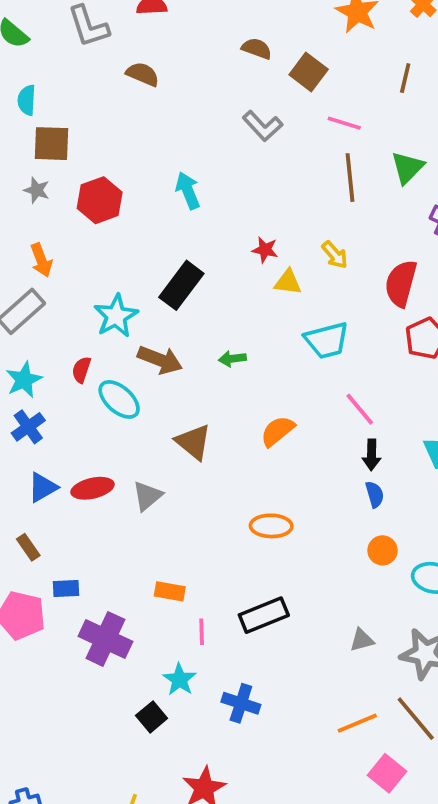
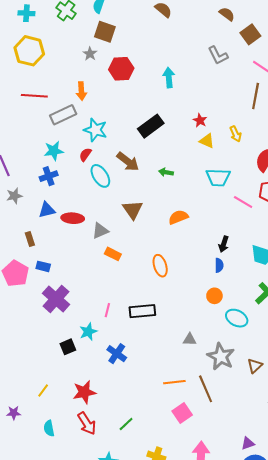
cyan star: (116, 316) -> (95, 130), moved, turned 30
pink line: (360, 409) -> (243, 202), moved, turned -36
orange ellipse: (271, 526) -> (160, 266), turned 55
orange rectangle: (170, 591) -> (113, 254), moved

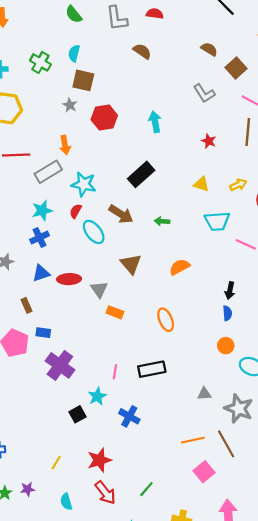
red star: (200, 120) -> (209, 141), moved
yellow arrow: (236, 134) -> (238, 185), moved, turned -84
gray triangle: (100, 231) -> (99, 289), turned -36

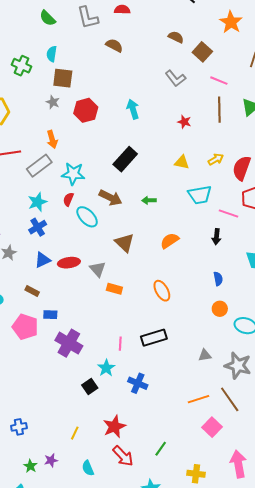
black arrow: (230, 291) -> (216, 237), moved
brown rectangle: (26, 305) -> (32, 291), turned -32

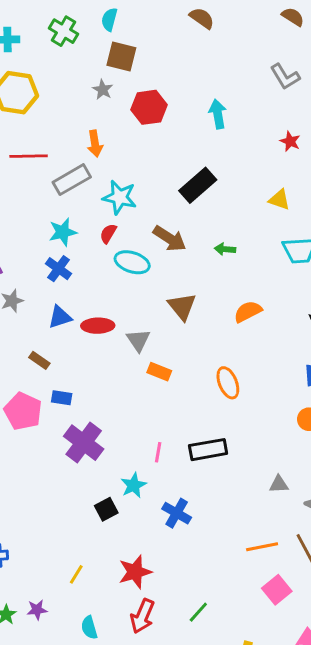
cyan ellipse: (87, 217) -> (132, 262), turned -35
blue cross: (38, 227) -> (59, 269), turned -30
red arrow: (123, 456) -> (142, 616), turned 60

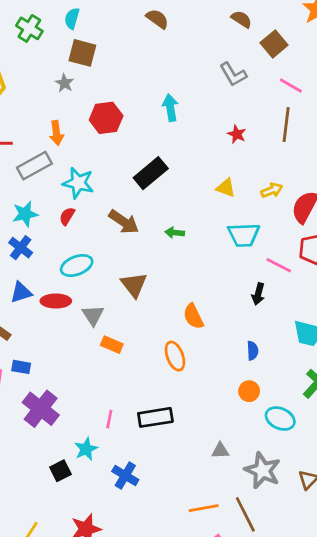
red hexagon: (149, 107) -> (106, 118), moved
cyan ellipse: (132, 262) -> (77, 265), moved, turned -40
orange semicircle: (248, 312) -> (193, 316), moved, turned -90

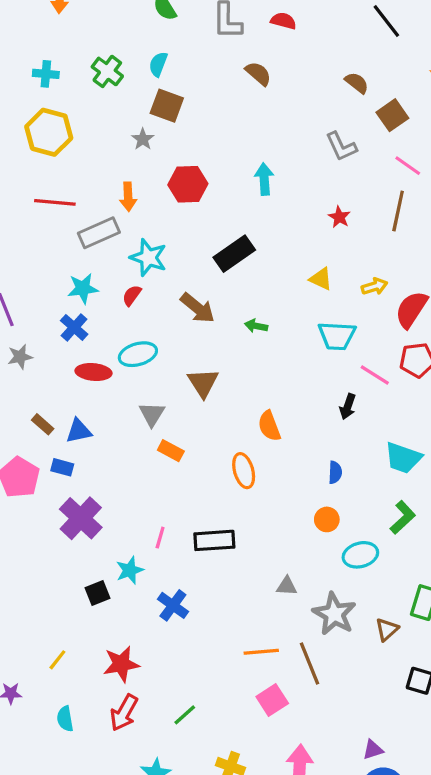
blue triangle: (21, 292) -> (79, 431), moved
red ellipse: (56, 301) -> (94, 372), moved
cyan ellipse: (280, 419) -> (360, 555), turned -44

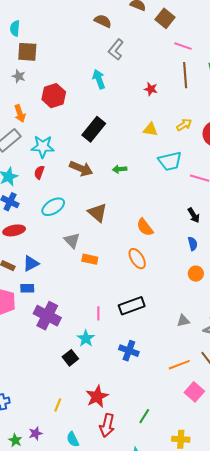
brown semicircle: (258, 74) -> (103, 21), moved
gray L-shape: (341, 147) -> (116, 49), moved, turned 80
red ellipse: (94, 372) -> (14, 230), moved
black arrow: (348, 407) -> (194, 215), moved, turned -35
blue cross: (173, 605) -> (129, 351), moved

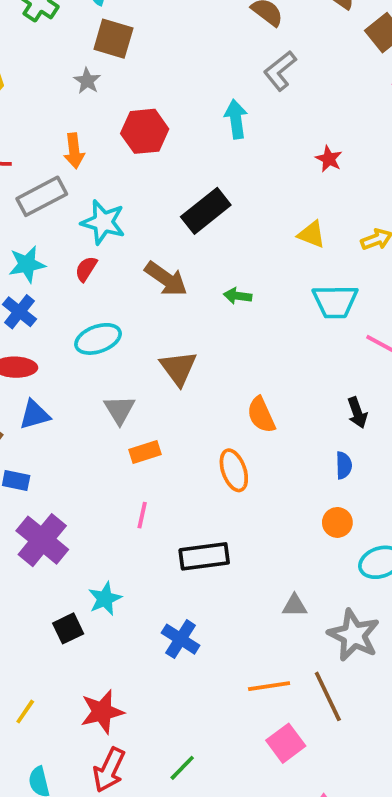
orange rectangle: (90, 259) -> (145, 452), turned -42
blue triangle: (31, 263) -> (35, 415), moved
pink line: (98, 313) -> (142, 515), moved

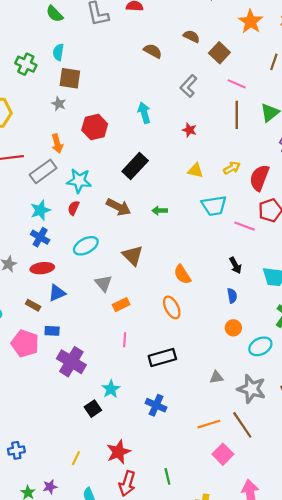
gray L-shape: (280, 71) -> (188, 86), moved
red star: (329, 159) -> (189, 130), moved
green line: (182, 768) -> (167, 476), turned -49

